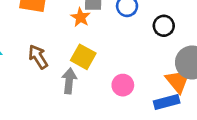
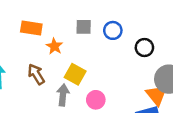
orange star: (80, 17) -> (54, 46), moved
pink circle: (123, 85) -> (96, 100), moved

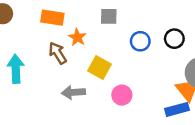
blue circle: (113, 30) -> (140, 41), moved
brown arrow: (36, 74) -> (58, 53), moved
gray arrow: (63, 95) -> (73, 92), moved, turned -100

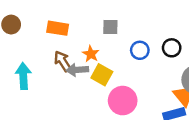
orange star: (77, 37) -> (91, 54), moved
gray arrow: (73, 92) -> (77, 70), moved
pink circle: (122, 95) -> (123, 101), size x1.5

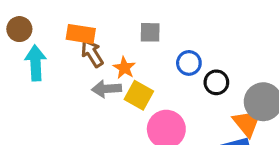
black circle: (172, 48) -> (216, 82), moved
brown arrow: (63, 61) -> (92, 53), moved
cyan arrow: (23, 76) -> (36, 63), moved

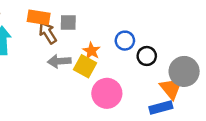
gray square: (150, 32) -> (68, 23), moved
orange star: (124, 68) -> (91, 51), moved

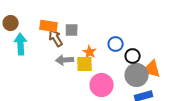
yellow square: (85, 66) -> (85, 64), turned -30
gray circle: (184, 71) -> (137, 75), moved
orange triangle: (171, 88) -> (152, 69), moved, turned -36

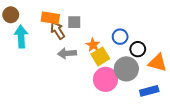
yellow square: (85, 64) -> (100, 56), moved, turned -30
gray circle: (137, 75) -> (126, 69), moved

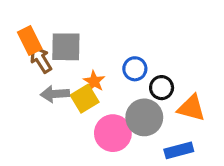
orange rectangle: (50, 18) -> (30, 41), turned 54
gray square: (74, 22) -> (66, 47), size x1.5
yellow square: (100, 56) -> (85, 99), moved

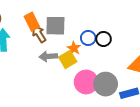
blue circle: (135, 69) -> (88, 38), moved
black circle: (162, 88) -> (104, 39), moved
gray circle: (144, 117) -> (106, 84), moved

